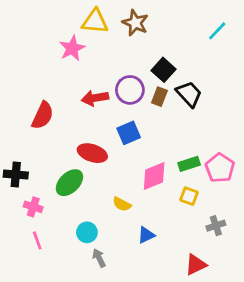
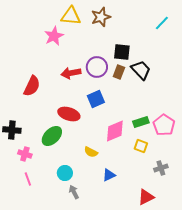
brown star: (135, 23) -> (101, 17), turned 30
black square: (163, 70) -> (122, 52), turned -36

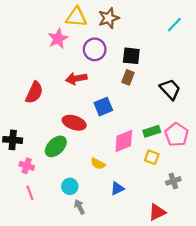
purple circle: (97, 67) -> (95, 49), moved
black trapezoid: (141, 70) -> (170, 89), moved

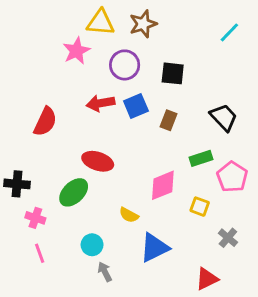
brown rectangle: (128, 77) -> (168, 120), moved
blue square: (103, 107) -> (136, 106), moved
green rectangle: (152, 131) -> (201, 158), moved
gray cross: (173, 181) -> (228, 238), turned -32
blue triangle: (117, 188) -> (154, 248), size x1.6

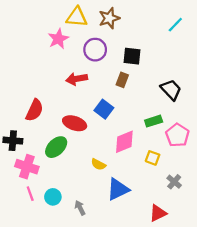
blue square: (136, 106) -> (104, 109), moved, turned -30
brown rectangle: (168, 120) -> (122, 80), moved
red semicircle: (45, 122) -> (34, 110), moved
pink cross: (35, 218) -> (27, 167), size x1.5
cyan circle: (92, 245) -> (53, 197), moved

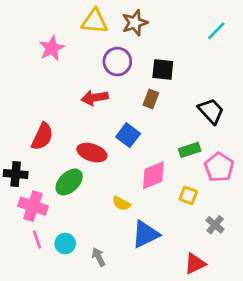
pink star: (58, 39) -> (52, 48), moved

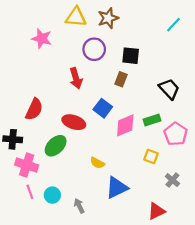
pink star: (52, 48) -> (42, 39), turned -30
red arrow: (95, 98) -> (76, 78), turned -96
pink diamond: (153, 175) -> (125, 125), moved

